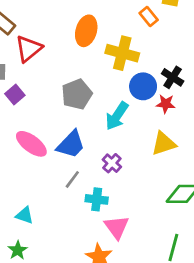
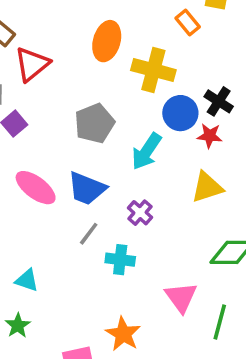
blue trapezoid: (71, 144) -> (87, 188), turned 68
pink triangle: (117, 227) -> (181, 297), moved

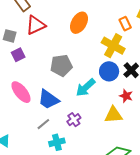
yellow cross: (153, 70) -> (113, 46), moved
red star: (210, 136) -> (126, 96), moved
cyan cross: (120, 260) -> (57, 142), turned -35

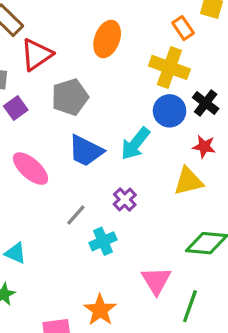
gray pentagon: (61, 65) -> (70, 97), moved
blue trapezoid: (48, 99) -> (86, 151), moved

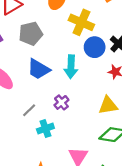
yellow cross: (169, 67) -> (81, 22), moved
cyan arrow: (135, 144) -> (71, 67), turned -40
yellow triangle: (188, 181) -> (108, 105), moved

